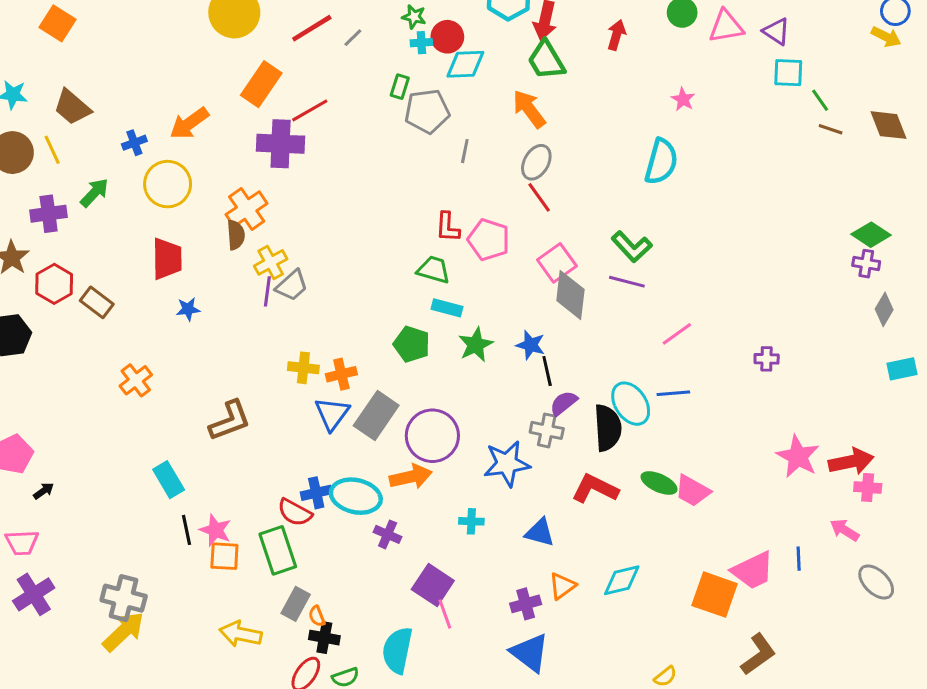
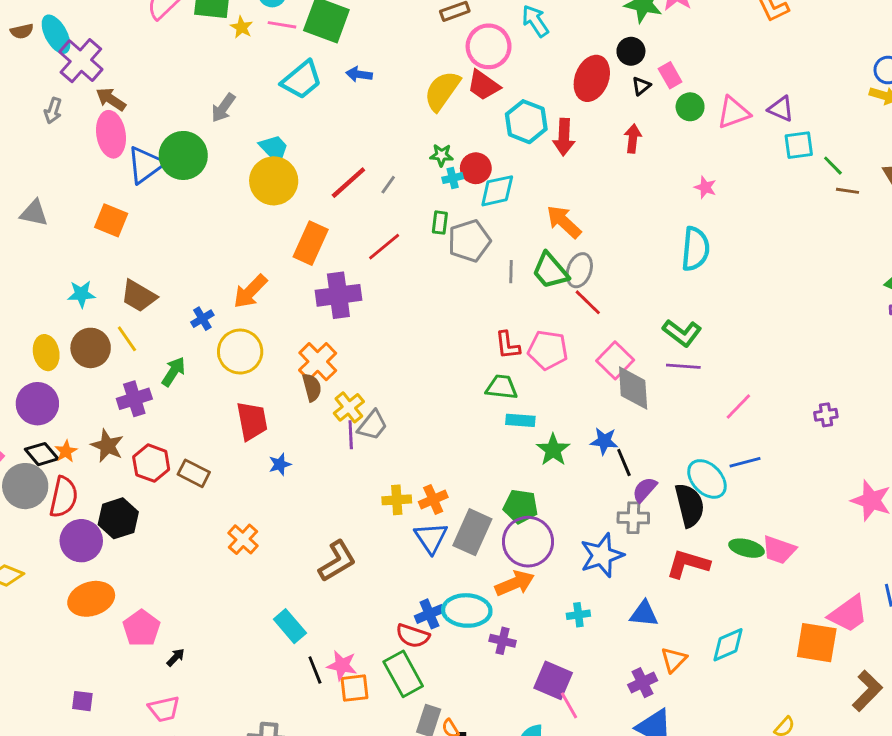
green trapezoid: (546, 60) -> (550, 271), moved
red line: (310, 110) -> (384, 247), moved
green pentagon: (412, 344) -> (520, 506), moved

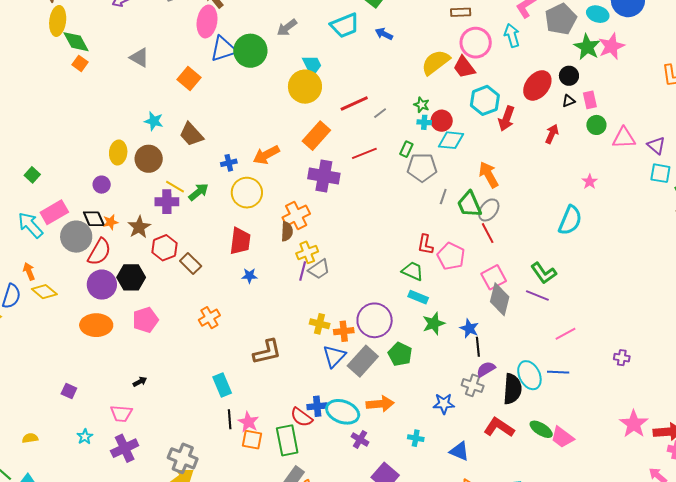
yellow line: (127, 339) -> (175, 187), moved, turned -42
purple circle: (37, 404) -> (102, 185), size x0.6
purple circle: (528, 542) -> (375, 320), moved
blue star: (602, 555) -> (444, 404), size x0.7
pink pentagon: (141, 628) -> (145, 320), moved

